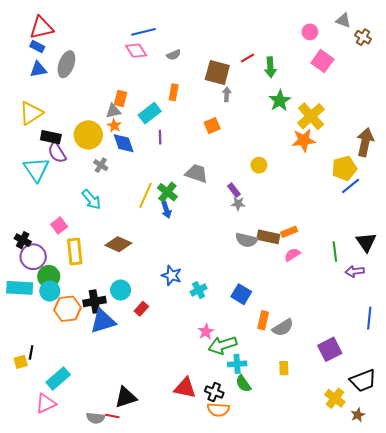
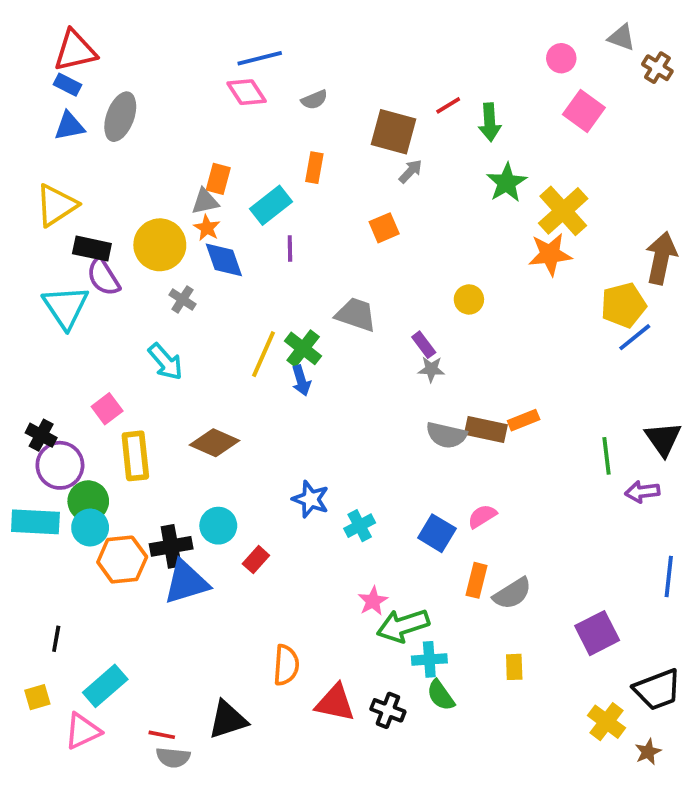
gray arrow: (227, 94) -> (411, 171), turned 40
pink semicircle: (292, 255) -> (482, 516), moved
yellow square: (21, 362) -> (37, 697), moved
orange semicircle: (218, 410) -> (286, 665), moved, turned -90
red line: (112, 416) -> (162, 735), moved

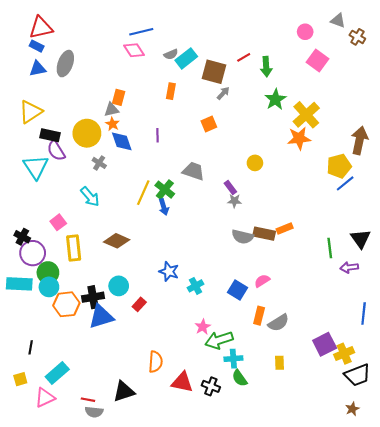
cyan rectangle: (271, 205) -> (186, 58), moved
yellow cross: (607, 722) -> (344, 354), moved, turned 30

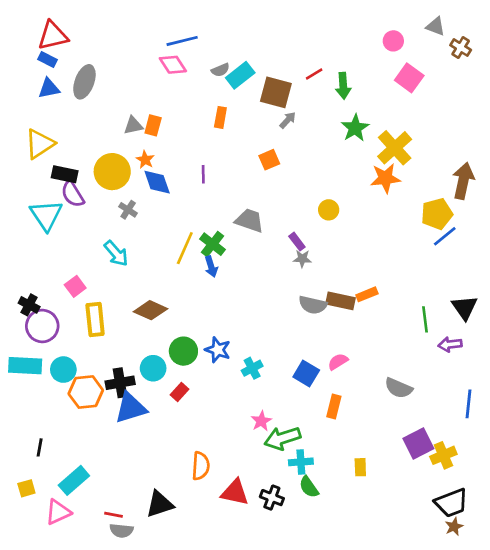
gray triangle: (111, 110) -> (133, 125), moved
green circle: (48, 273) -> (183, 351), moved
gray semicircle: (279, 323) -> (399, 388), moved, turned 55
black trapezoid: (357, 375) -> (451, 503), moved

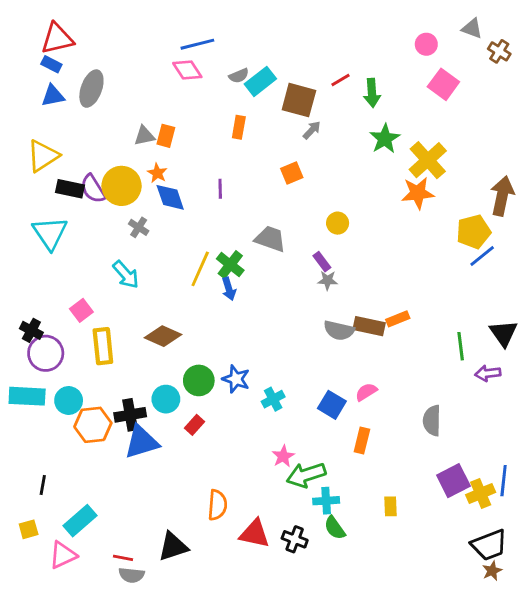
purple semicircle: (73, 194) -> (93, 189), moved
yellow circle: (329, 210) -> (338, 223), moved
gray semicircle: (399, 388) -> (432, 421), turned 68
blue line: (469, 404) -> (504, 481), moved

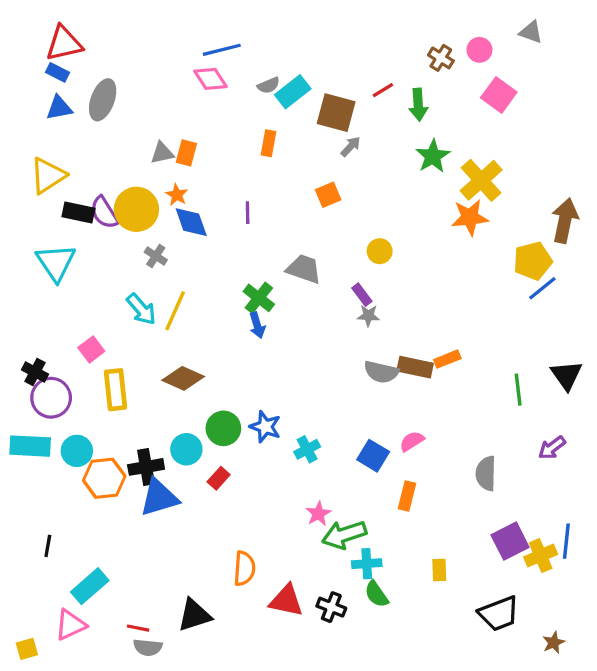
brown cross: (499, 51) -> (441, 58), moved
yellow line: (200, 269) -> (175, 311), moved
purple arrow: (488, 373) -> (552, 448), moved, turned -30
yellow square: (29, 529) -> (27, 649), moved
black trapezoid: (489, 545) -> (499, 614), moved

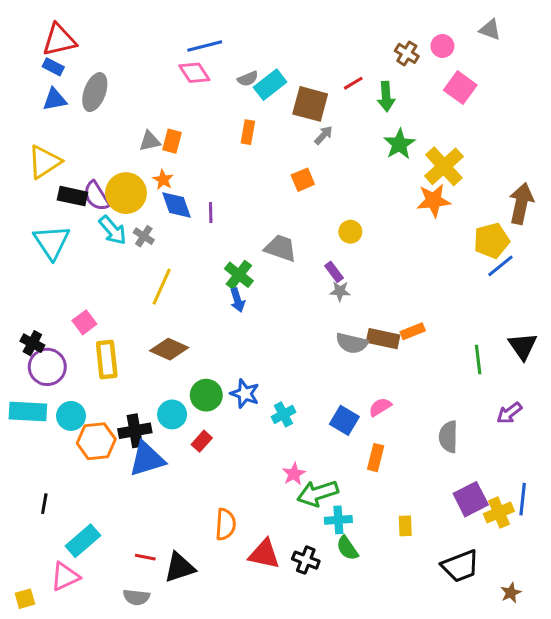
purple line: (248, 213) -> (211, 212), moved
cyan arrow: (141, 309) -> (113, 230), moved
red line: (138, 628) -> (145, 557), moved

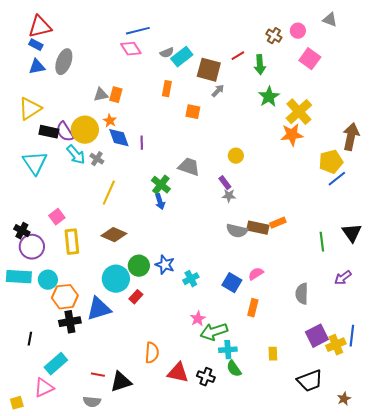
orange square: (303, 180) -> (193, 112), moved, turned 35
cyan circle: (172, 414) -> (116, 279), size x1.4
black cross: (135, 431) -> (70, 322), moved

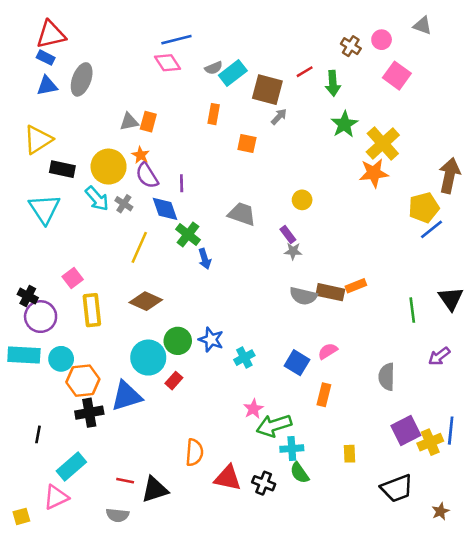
purple semicircle: (65, 132) -> (147, 176), moved
blue diamond: (119, 138) -> (165, 209), moved
green cross: (161, 185) -> (188, 234), moved

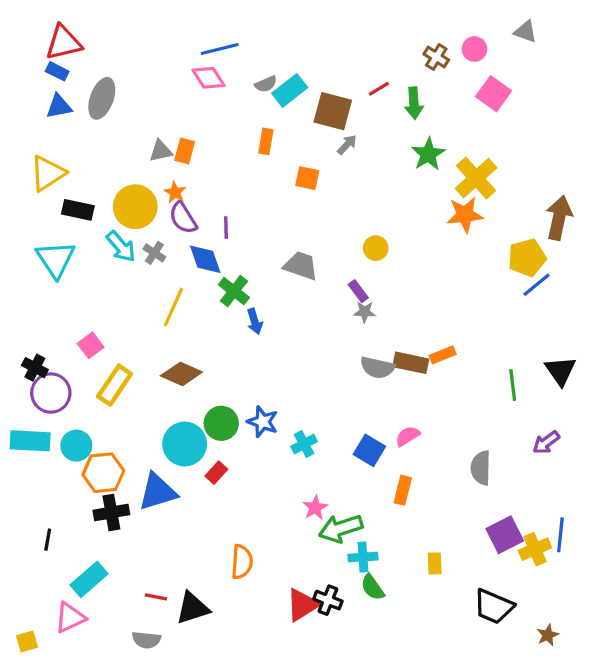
yellow rectangle: (92, 310) -> (115, 385), turned 40
red triangle: (228, 478) -> (302, 605), moved, turned -44
black trapezoid: (397, 488) -> (494, 606), turned 44

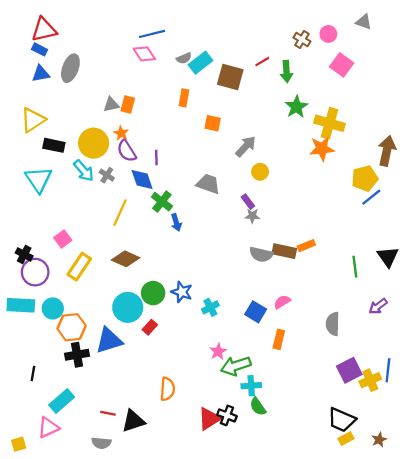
gray arrow: (347, 145) -> (246, 146), moved, size x1.5
yellow cross: (476, 178) -> (329, 123), turned -32
yellow rectangle: (435, 563) -> (346, 439), moved, turned 64

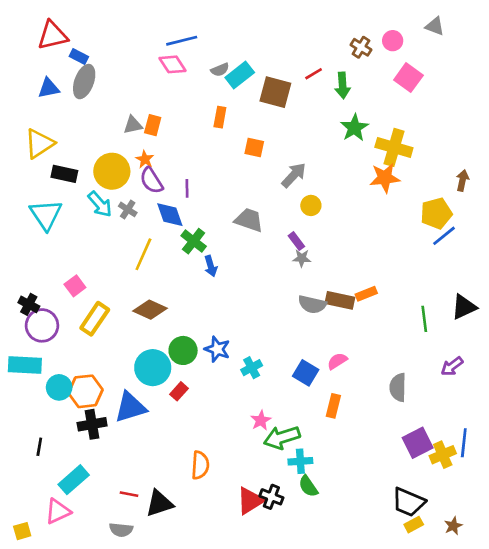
blue rectangle: (40, 49) -> (79, 57), moved
brown arrow: (387, 151) -> (463, 180), size x0.6
black triangle: (388, 257) -> (464, 307), turned 40
cyan circle: (53, 308) -> (59, 387), moved

